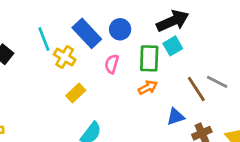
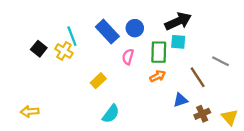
cyan square: (173, 46) -> (178, 42), turned 35
yellow cross: (65, 57) -> (64, 51), moved
gray line: (217, 82) -> (220, 61), moved

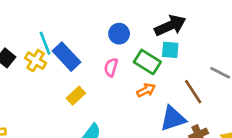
blue rectangle: (107, 32) -> (67, 57), moved
green rectangle: (159, 52) -> (147, 62), turned -60
blue triangle: (180, 100) -> (173, 119), size x1.5

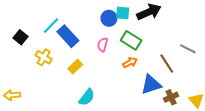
cyan line: (45, 43) -> (51, 26), turned 66
cyan square: (170, 50) -> (123, 13), moved
yellow cross: (36, 61) -> (44, 57), moved

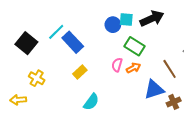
black square: (20, 37) -> (26, 43), size x1.5
pink semicircle: (103, 45) -> (117, 65), moved
yellow cross: (44, 57) -> (37, 78), moved

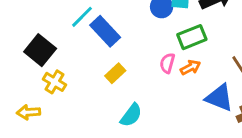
black square: (26, 43) -> (40, 50), moved
green rectangle: (134, 46) -> (192, 37), turned -54
blue triangle: (154, 90) -> (219, 98), turned 40

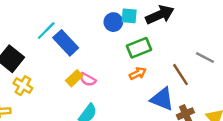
pink semicircle: (167, 63) -> (88, 79), moved, turned -77

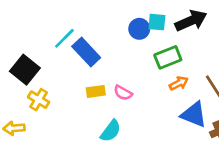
orange arrow: (138, 73) -> (179, 83), moved
yellow rectangle: (74, 78) -> (96, 91), turned 35
pink semicircle: (88, 79) -> (123, 93), moved

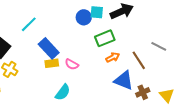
blue rectangle: (86, 52) -> (49, 48), moved

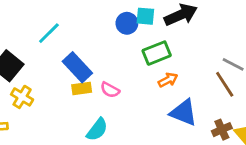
brown line: (139, 60) -> (225, 84), moved
brown cross: (143, 92) -> (222, 130), moved

